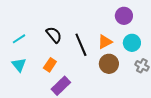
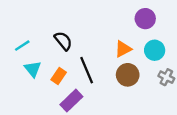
black line: (81, 45) -> (87, 70), moved
cyan triangle: (19, 65) -> (33, 69), moved

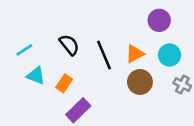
cyan triangle: (33, 69) -> (36, 76), turned -30
black line: (87, 70) -> (104, 55), moved

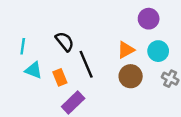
cyan line: (24, 50) -> (23, 46), turned -49
black line: (104, 55) -> (86, 64), moved
orange rectangle: (64, 83) -> (60, 77), turned -56

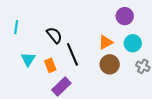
cyan line: (23, 46) -> (16, 27), moved
cyan triangle: (33, 70) -> (28, 59), turned 42

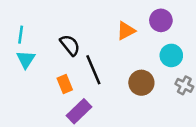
orange triangle: (106, 42) -> (126, 31), moved
cyan triangle: (28, 59) -> (26, 59), moved

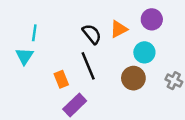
cyan line: (21, 35) -> (34, 33), moved
black semicircle: (70, 45) -> (92, 34), moved
cyan circle: (171, 55) -> (144, 52), moved

